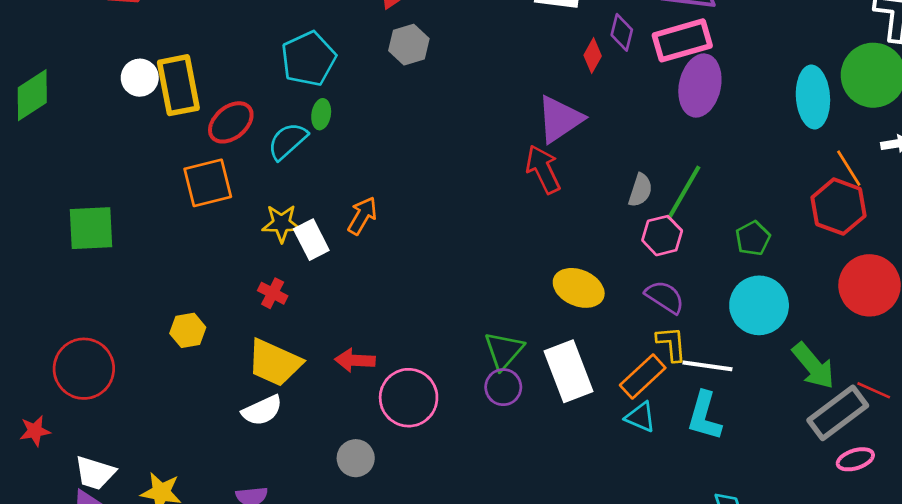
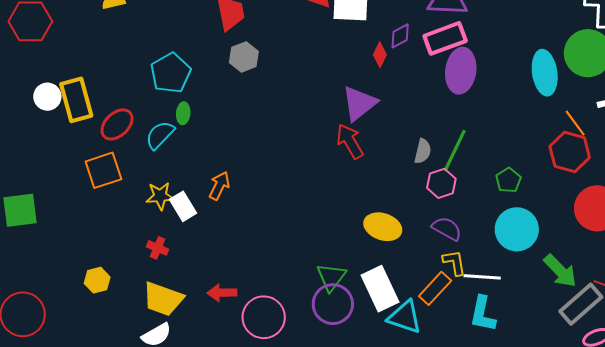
purple diamond: (622, 32) -> (400, 36), turned 52
purple circle: (503, 387) -> (333, 304), size x1.5
cyan triangle: (640, 417) -> (405, 317), moved, size x1.5

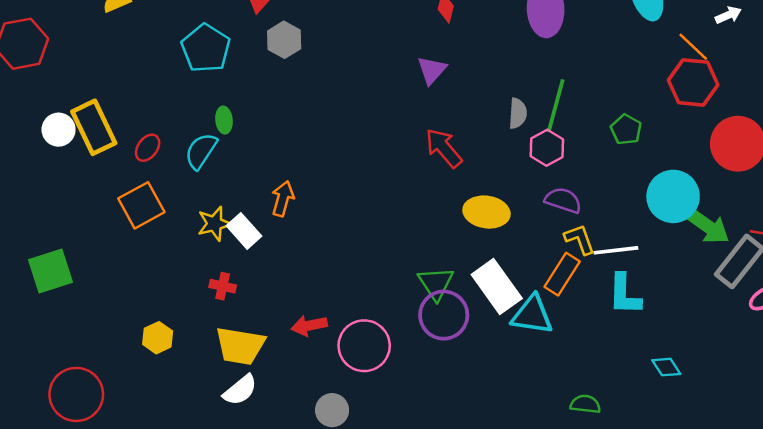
cyan pentagon: (171, 73) -> (206, 48), moved
purple triangle: (359, 103) -> (432, 70), size x0.7
red ellipse: (117, 124) -> (148, 148), size x0.7
red arrow: (350, 141) -> (444, 148), moved
cyan circle: (517, 229) -> (673, 196), moved

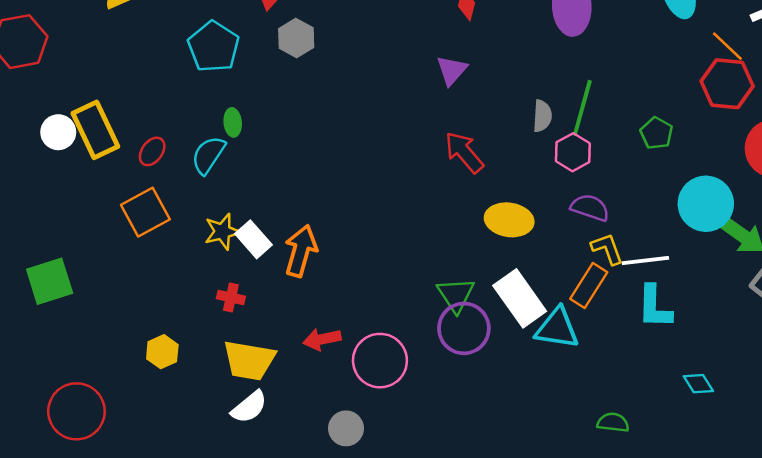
orange arrow: (283, 199) -> (301, 251), moved, size x1.4

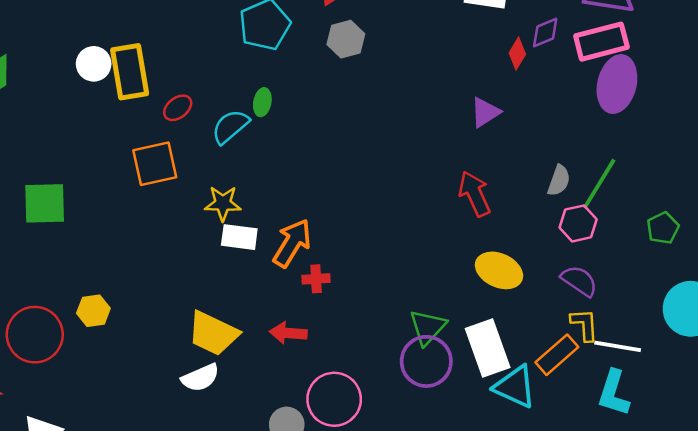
white rectangle: (254, 239) -> (239, 237), moved, turned -57
red cross: (231, 297) -> (316, 279), moved, turned -32
yellow hexagon: (162, 352) -> (93, 311), moved
pink circle: (380, 361) -> (334, 399), moved

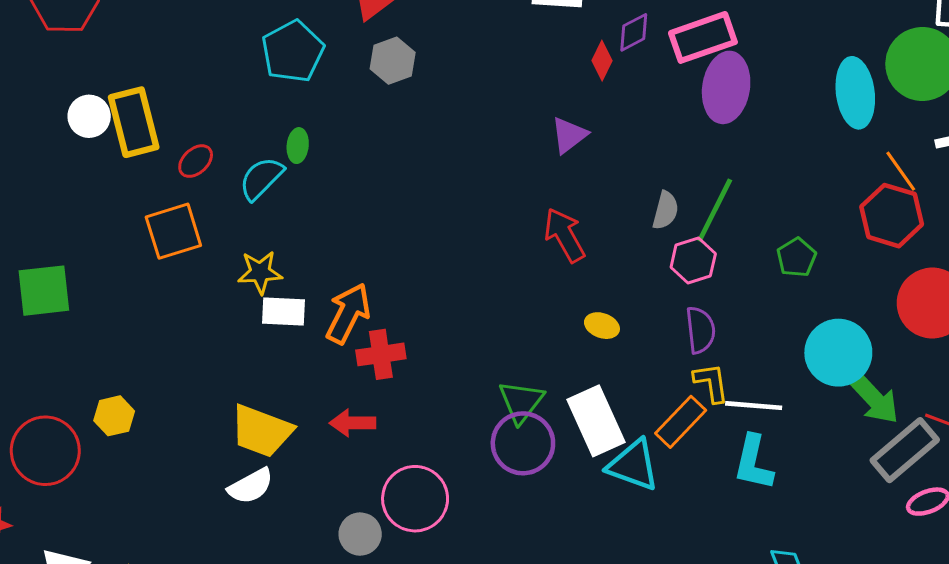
yellow ellipse: (499, 270) -> (602, 326), size x0.6
red cross: (316, 279) -> (381, 354), size x1.4
purple semicircle: (579, 281) -> (700, 330), turned 54

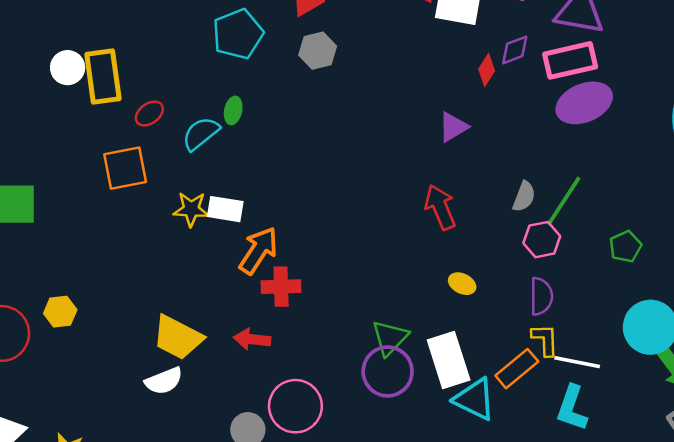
purple ellipse: (726, 87) -> (584, 103), turned 52
white rectangle: (284, 311) -> (225, 209), moved

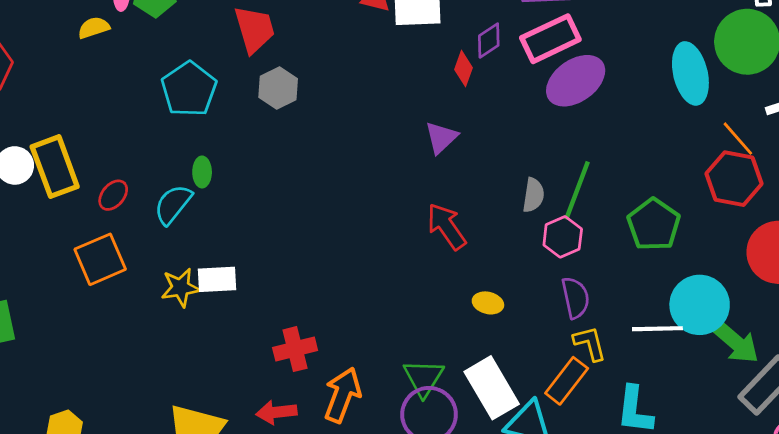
green pentagon: (625, 247) -> (654, 225), size x1.5
orange arrow: (258, 251) -> (342, 395), moved
white line: (577, 362) -> (657, 329), moved

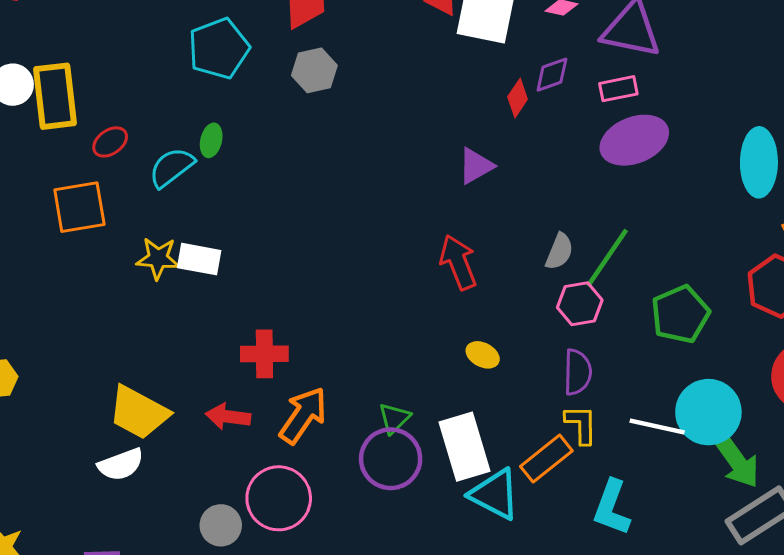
pink rectangle: (550, 39) -> (618, 89), size x0.6
green triangle: (424, 378) -> (394, 418), size x0.7

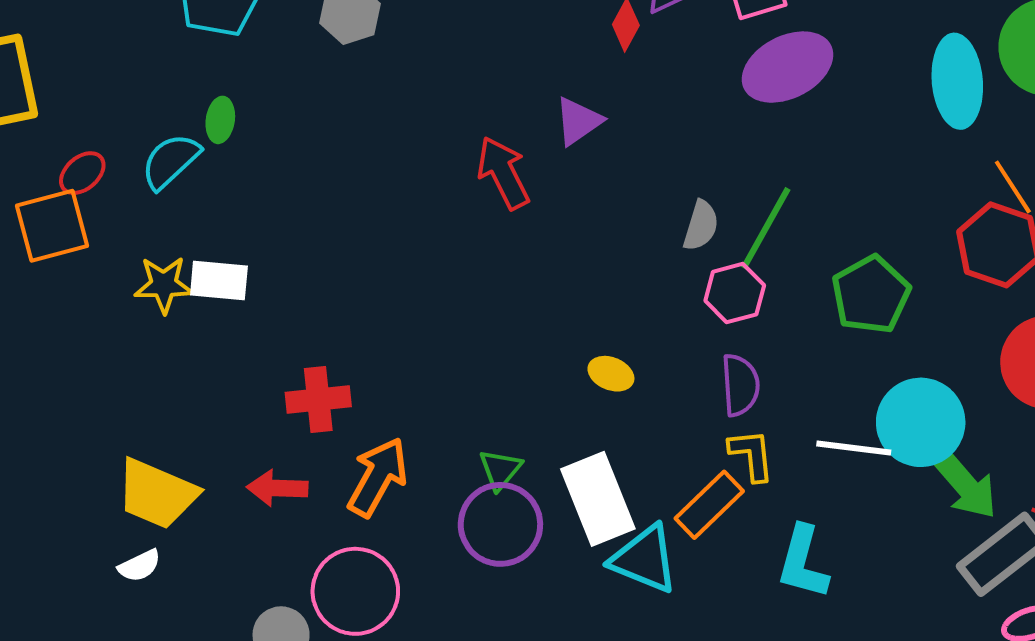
red ellipse: (110, 142) -> (82, 173), moved
red arrow: (458, 262) -> (503, 173), moved
white semicircle: (121, 465) -> (140, 566), size x0.7

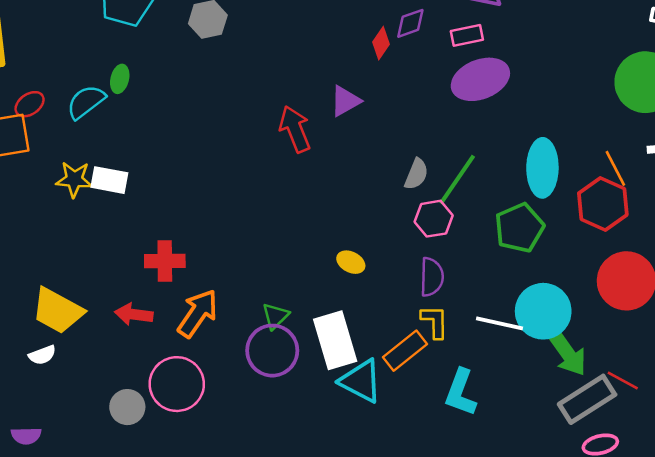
cyan ellipse: (957, 81) -> (542, 168), moved

